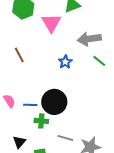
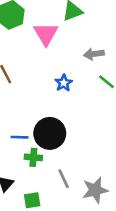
gray arrow: (89, 39) -> (94, 54), size x0.7
gray line: (65, 138) -> (64, 179), turned 49

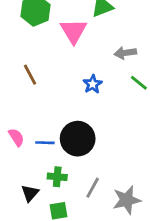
green cross: (33, 157) -> (57, 177), moved
gray line: (64, 179) -> (93, 188), turned 54

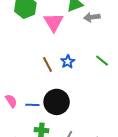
gray arrow: (125, 53) -> (92, 17), moved
brown line: (30, 75) -> (47, 65), moved

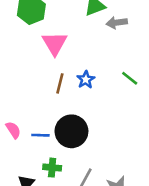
pink triangle: (54, 22) -> (55, 43), moved
brown line: (47, 65) -> (60, 83), turned 42

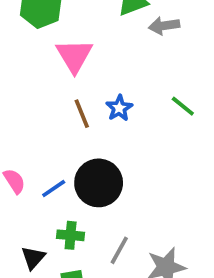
brown line: (60, 83) -> (82, 114), turned -36
blue line: (40, 135) -> (54, 189), turned -36

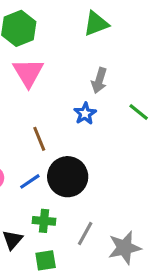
gray arrow: (164, 26) -> (99, 80), moved, turned -65
pink triangle: (74, 56) -> (28, 73), moved
brown line: (82, 114) -> (39, 139), moved

